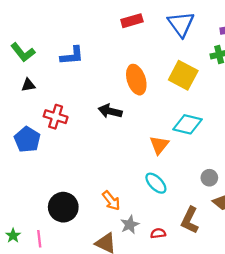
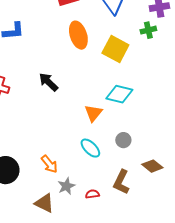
orange ellipse: (136, 80) -> (78, 35), moved
black arrow: (110, 111) -> (48, 82), turned 30
gray circle: (209, 178) -> (123, 140), moved

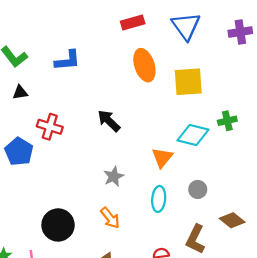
green cross: (148, 30) -> (227, 121), moved
yellow square: (115, 49) -> (188, 82), turned -32
cyan ellipse: (90, 148) -> (159, 199), turned 50
gray star: (66, 186) -> (114, 176), moved

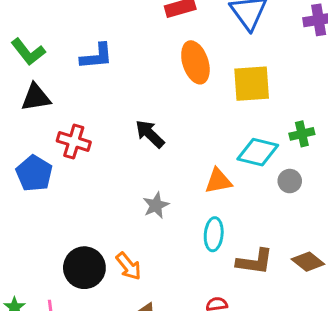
black triangle: (20, 92) -> (36, 97), size x1.5
orange triangle: (162, 157) -> (218, 181), turned 40
gray circle: (198, 189) -> (290, 181), moved
orange arrow: (110, 218) -> (129, 266), moved
brown L-shape: (195, 239) -> (255, 262), moved, turned -108

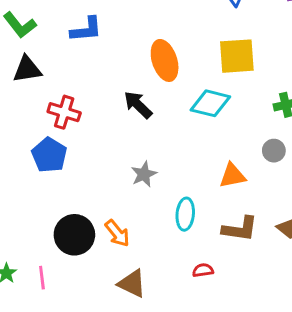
orange ellipse: (195, 62) -> (165, 60), moved
cyan diamond: (258, 152) -> (210, 103), moved
blue pentagon: (34, 173) -> (49, 155), moved
orange triangle: (218, 181) -> (232, 176), moved
cyan ellipse: (214, 234) -> (185, 214), moved

